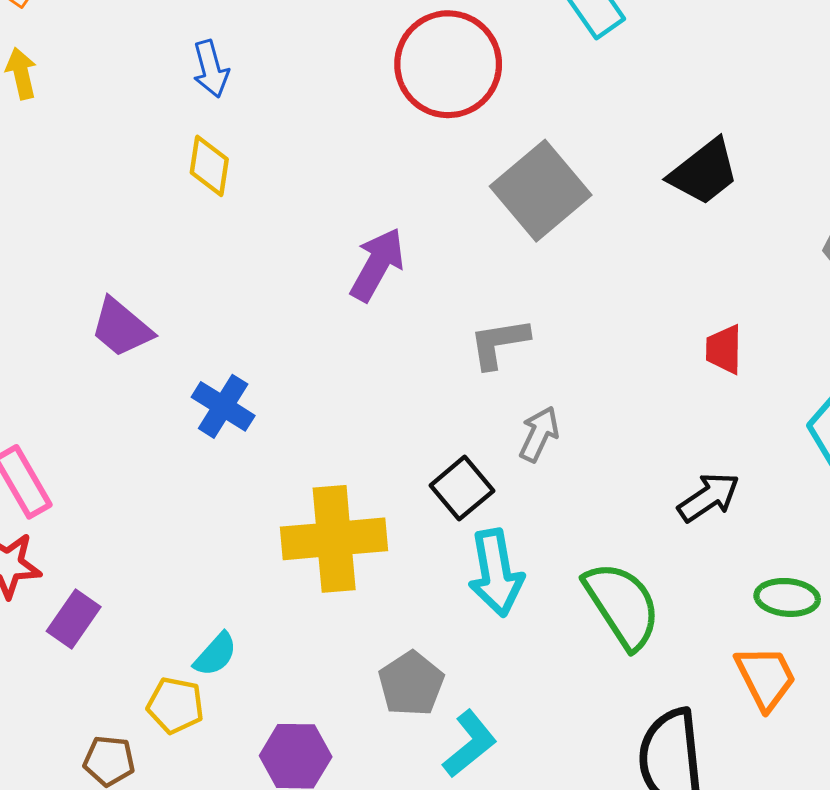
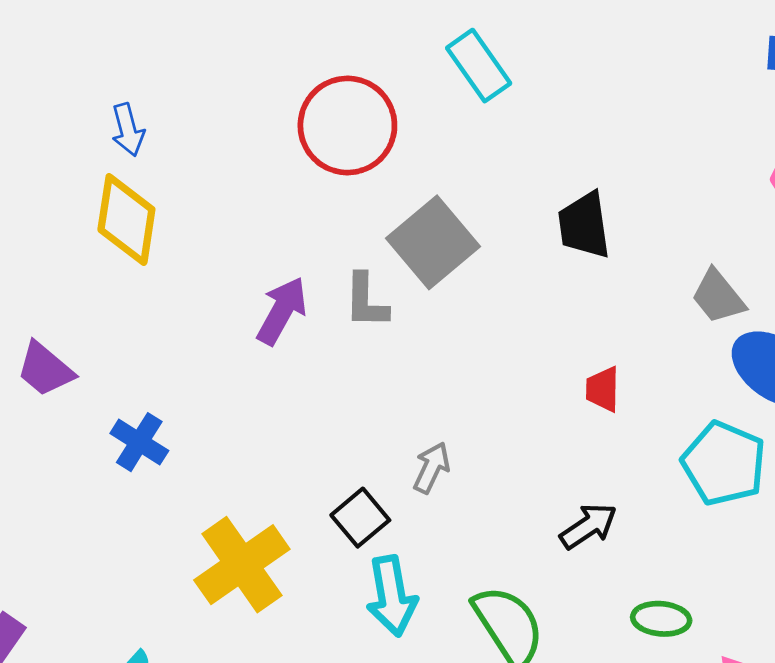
yellow diamond: (209, 166) -> (126, 220), size x1.6
black trapezoid: (704, 172) -> (584, 225), turned 120
gray L-shape: (499, 343) -> (366, 301), moved, turned -80
yellow cross: (334, 539) -> (242, 565), turned -30

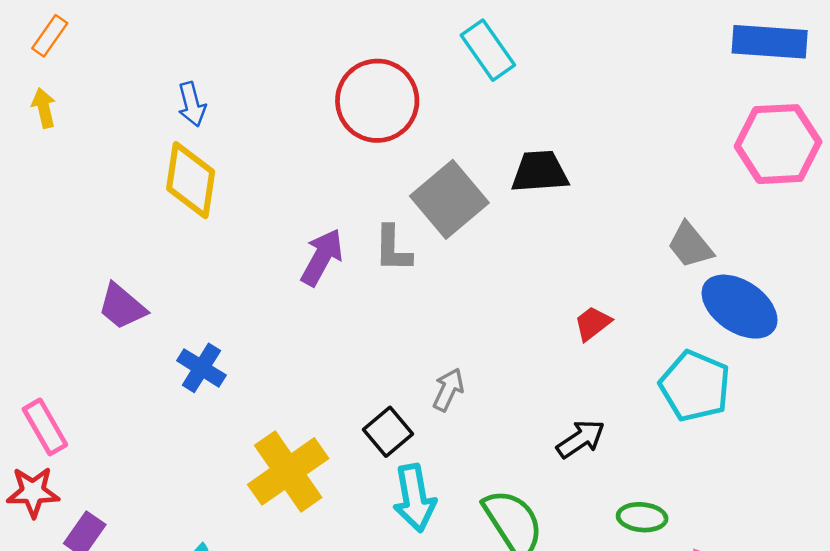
black trapezoid: (584, 225) -> (540, 172), moved, turned 94
red trapezoid: (603, 389) -> (593, 323), turned 51

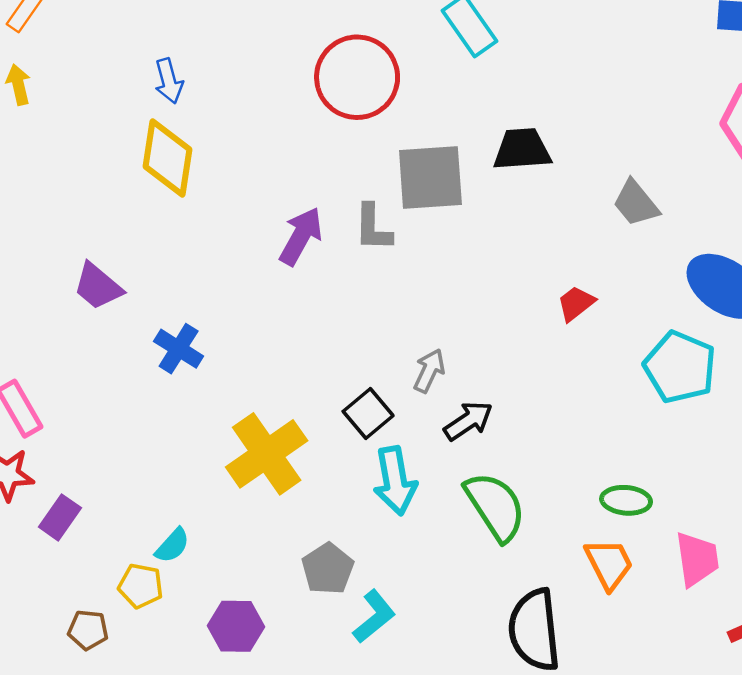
gray square: (449, 199) -> (430, 178), turned 36
gray trapezoid: (690, 245) -> (636, 203), moved
black arrow: (581, 439) -> (468, 421), moved

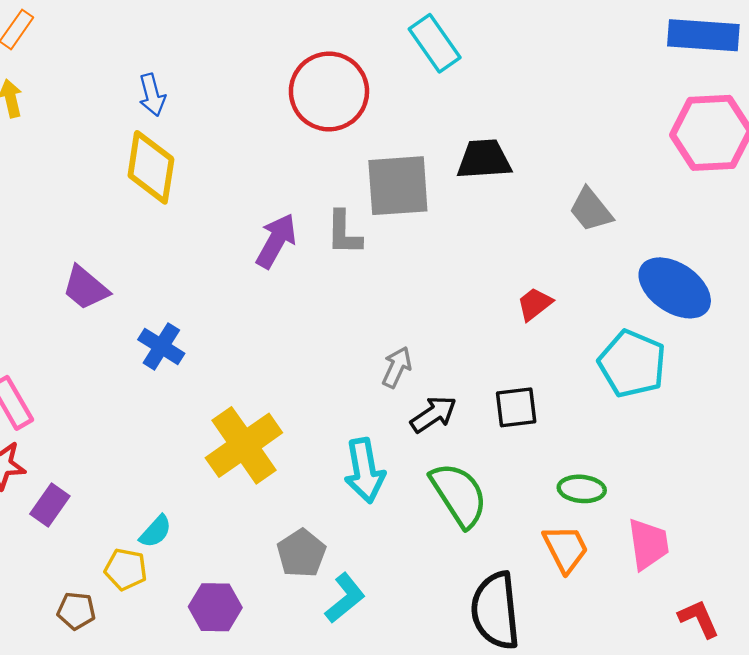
black square: (368, 413) -> (516, 407), moved, turned 33

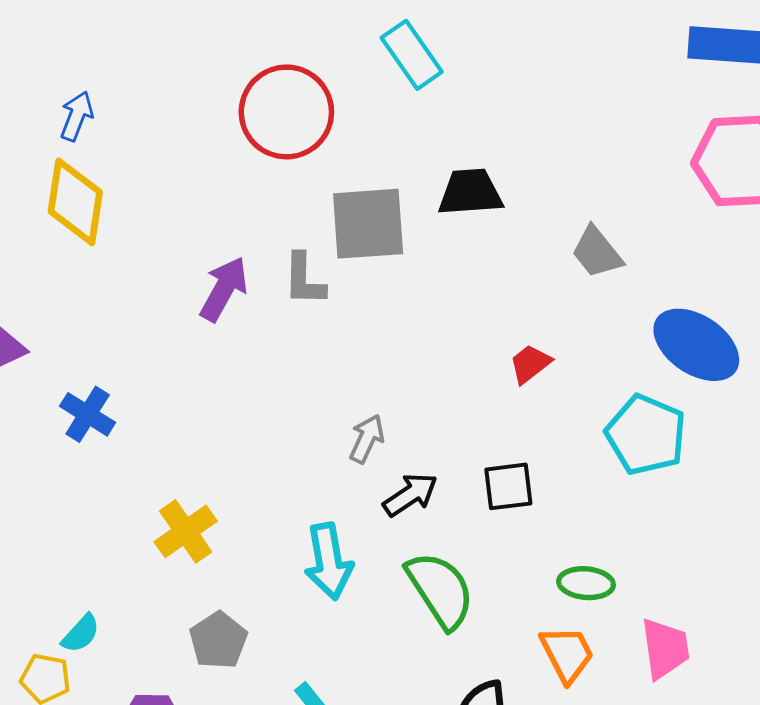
blue arrow: (152, 95) -> (77, 116), turned -144
yellow cross: (244, 445) -> (186, 531), size x0.7
gray pentagon: (301, 553) -> (218, 640), moved

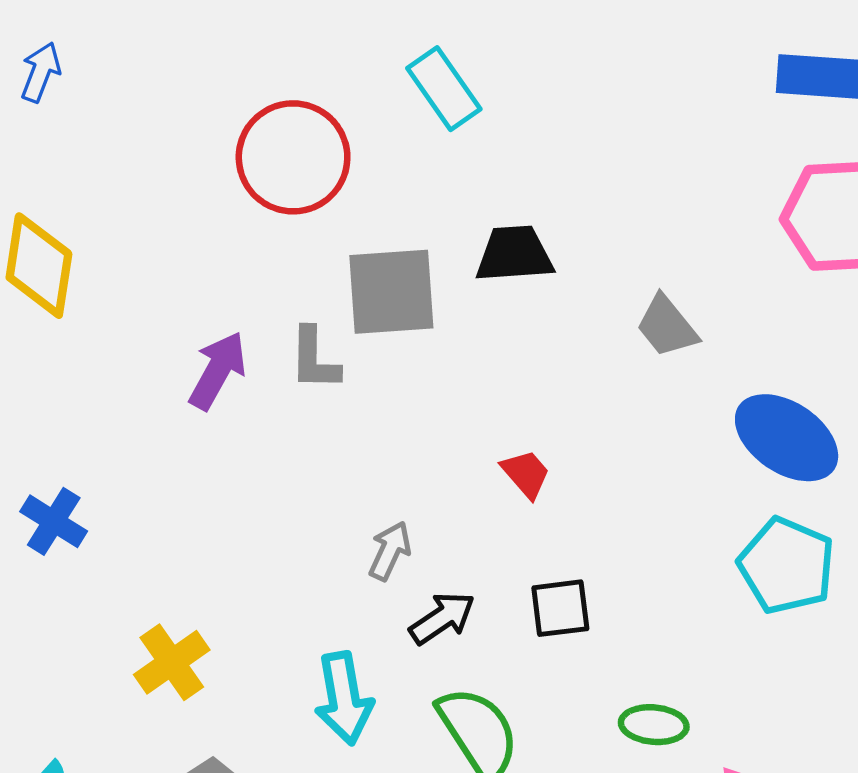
blue arrow: (77, 116) -> (41, 72), moved
red trapezoid: (530, 364) -> (526, 474), moved, turned 87
cyan pentagon: (646, 435) -> (787, 566), moved

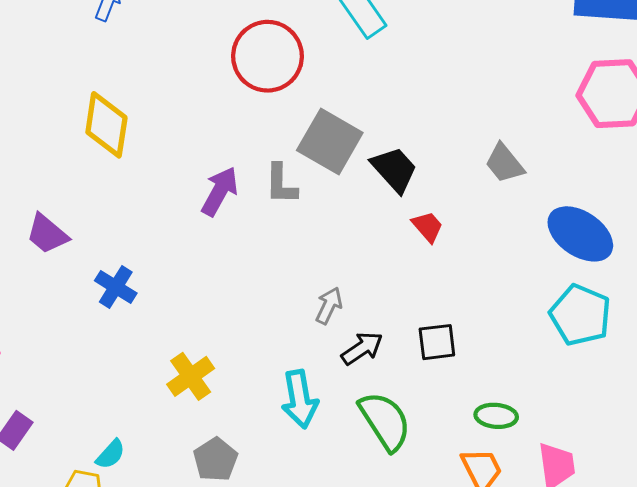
black trapezoid: (514, 254) -> (394, 170), moved, turned 52
gray square: (391, 292) -> (330, 141), turned 34
red trapezoid: (526, 474) -> (428, 227), moved

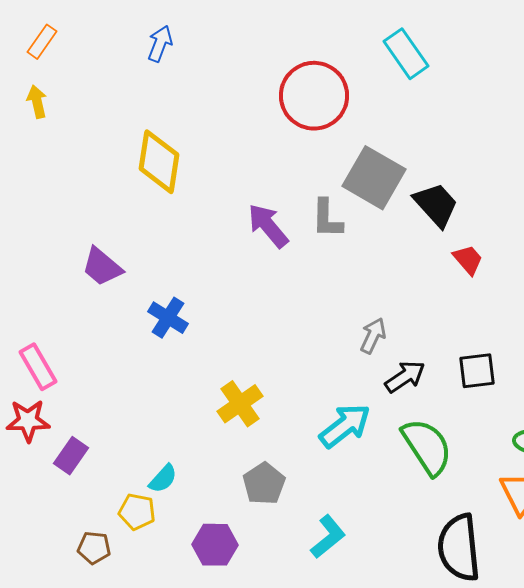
purple arrow: (220, 191) -> (268, 226), turned -69
cyan arrow: (300, 399) -> (345, 426), turned -118

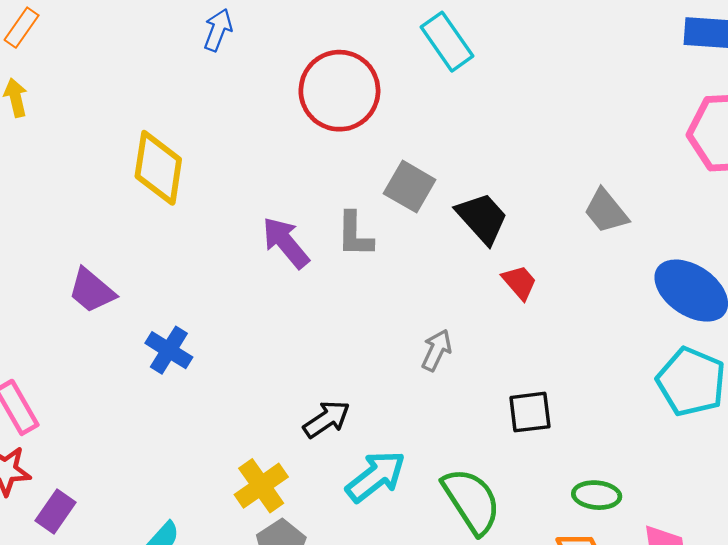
blue arrow: (160, 44) -> (218, 30), moved
gray square: (374, 178) -> (410, 187), size x0.7
gray arrow: (373, 336) -> (436, 350), moved
black arrow: (405, 377) -> (327, 419), moved
yellow cross: (240, 404) -> (261, 486), moved

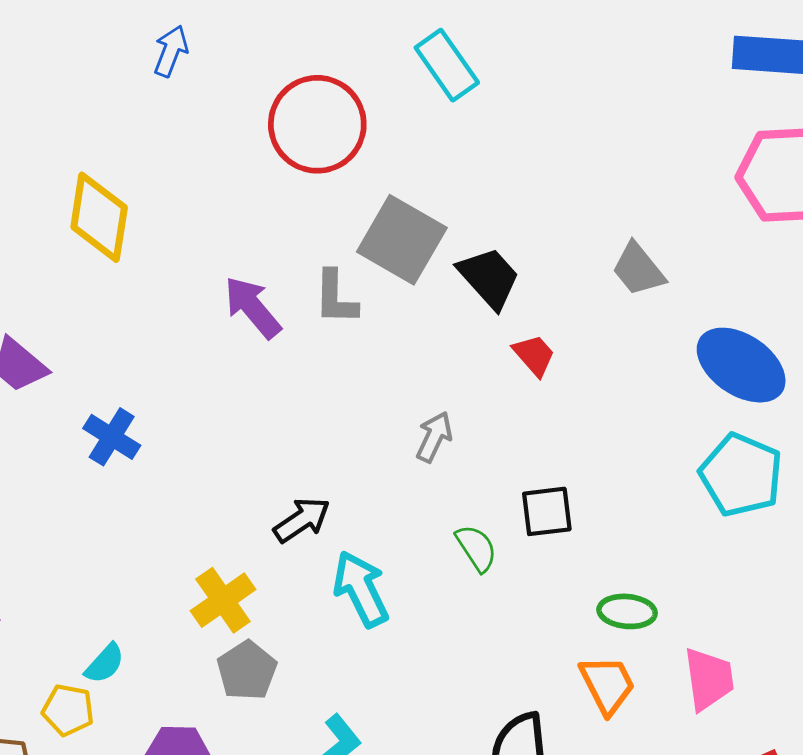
gray square: (410, 187) -> (402, 240), size x1.4
cyan arrow: (376, 476) -> (361, 589), turned -78
green semicircle: (472, 501) -> (476, 548), moved, size x0.6

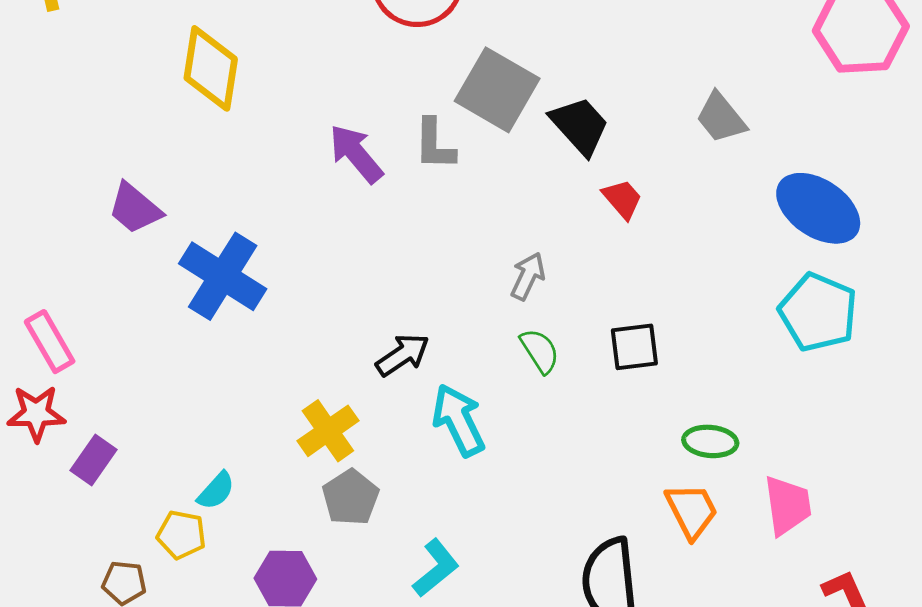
blue cross: (112, 437) -> (223, 276), size x1.6
green semicircle: (476, 548) -> (540, 351), moved

